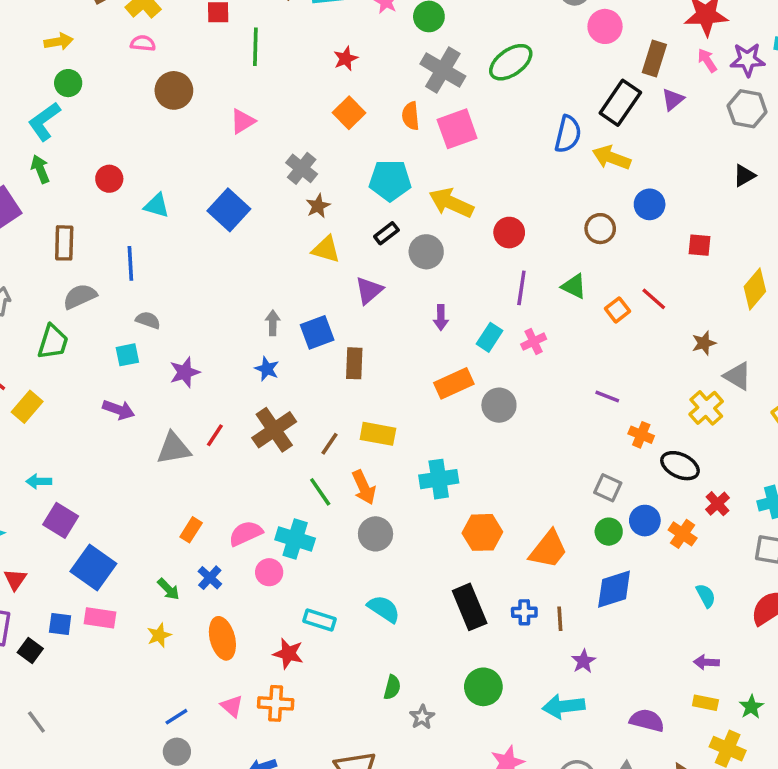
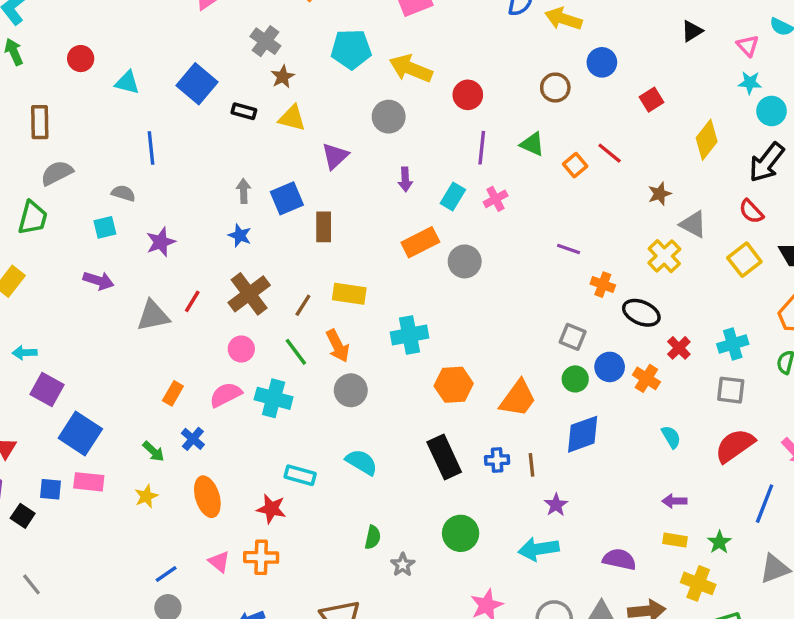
black rectangle: (386, 233) -> (244, 111), moved, turned 55
red square: (699, 245) -> (652, 100), turned -35
blue line: (130, 263) -> (151, 148), moved
pink circle: (269, 572) -> (241, 349), moved

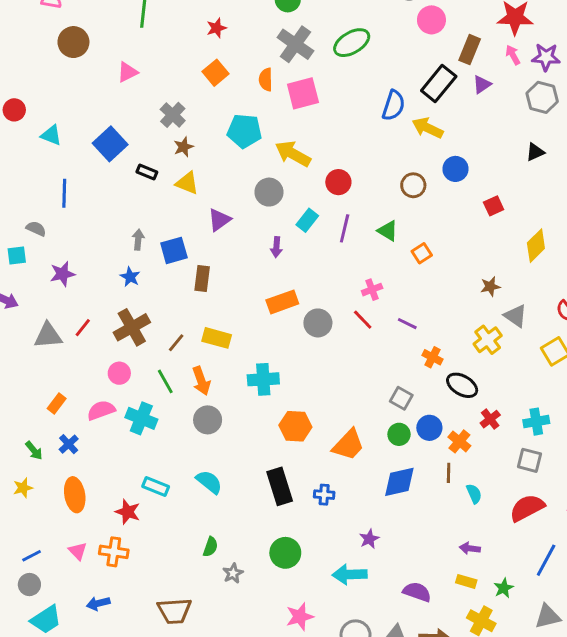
red line: (610, 153) -> (363, 320), moved
cyan rectangle: (453, 197) -> (307, 220), moved
pink cross: (496, 199) -> (372, 290), moved
brown line: (532, 465) -> (449, 473), moved

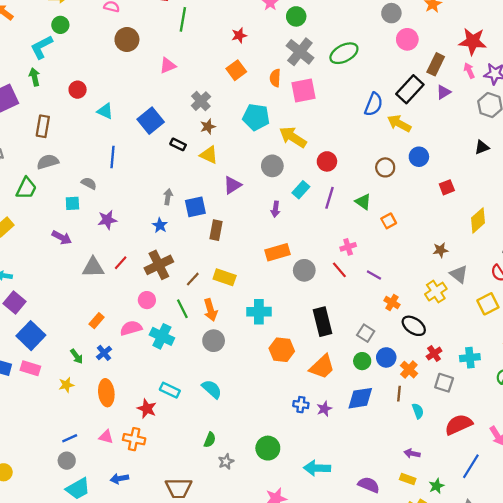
gray square: (530, 460) -> (444, 383), moved
black rectangle: (280, 486) -> (323, 322), moved
purple star: (369, 539) -> (324, 409), moved
pink triangle: (78, 551) -> (106, 437), turned -35

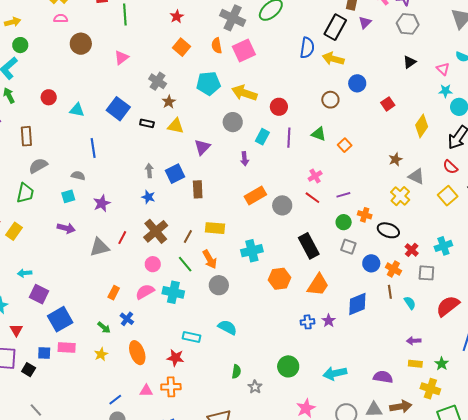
purple line: (374, 275) -> (343, 195), turned -32
blue square: (31, 336) -> (60, 319), turned 30
green circle: (362, 361) -> (344, 222), moved

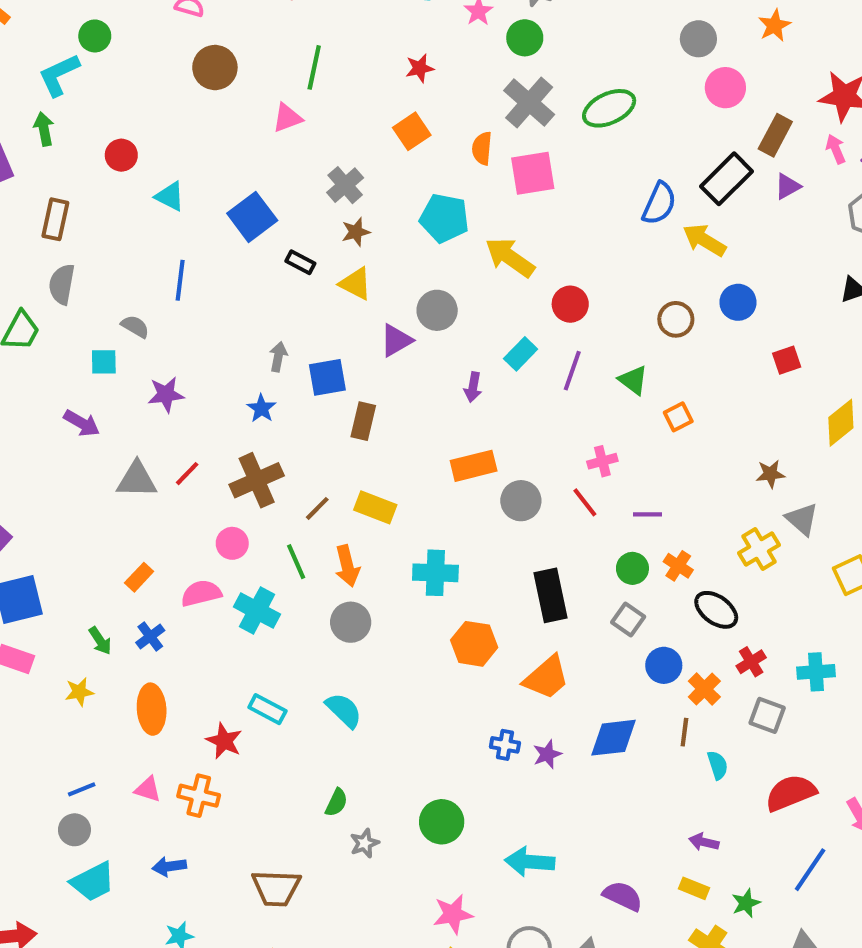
green line: (125, 14) -> (314, 67), moved
gray circle: (233, 122) -> (437, 310), moved
gray semicircle: (38, 166) -> (62, 284), turned -66

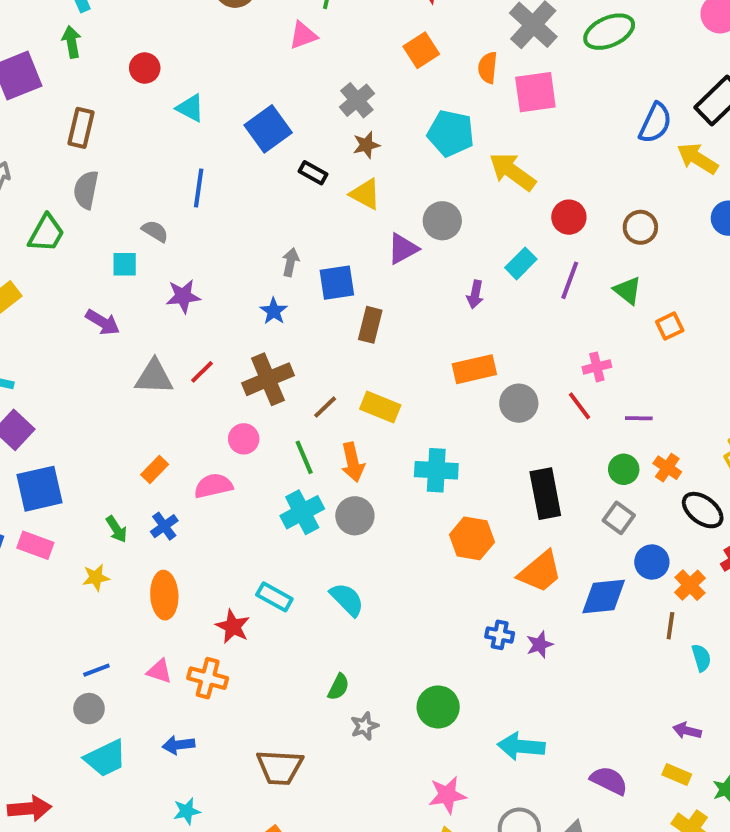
brown circle: (676, 319) -> (640, 227), moved
cyan cross: (257, 611) -> (302, 512), moved, turned 33
blue diamond: (613, 738) -> (604, 597), moved

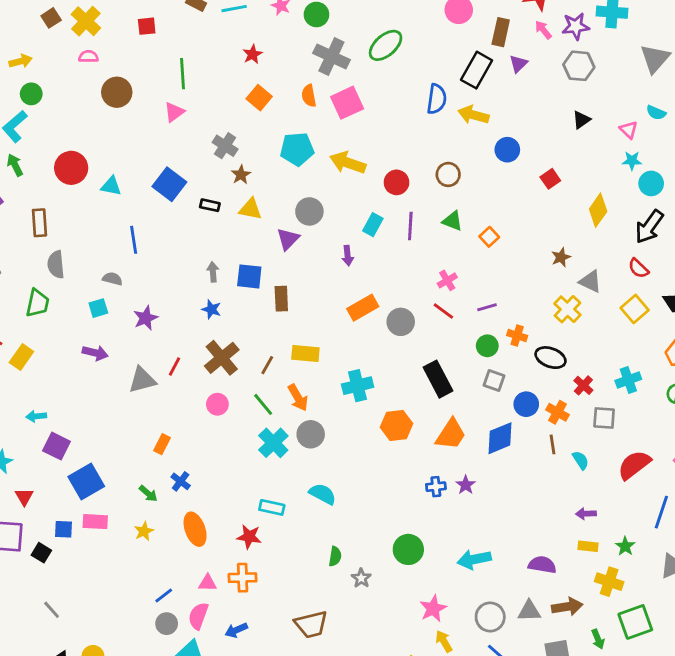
red circle: (145, 68) -> (71, 168), size x1.5
blue square: (337, 283) -> (249, 276), turned 32
pink semicircle: (213, 486) -> (198, 616), moved, turned -40

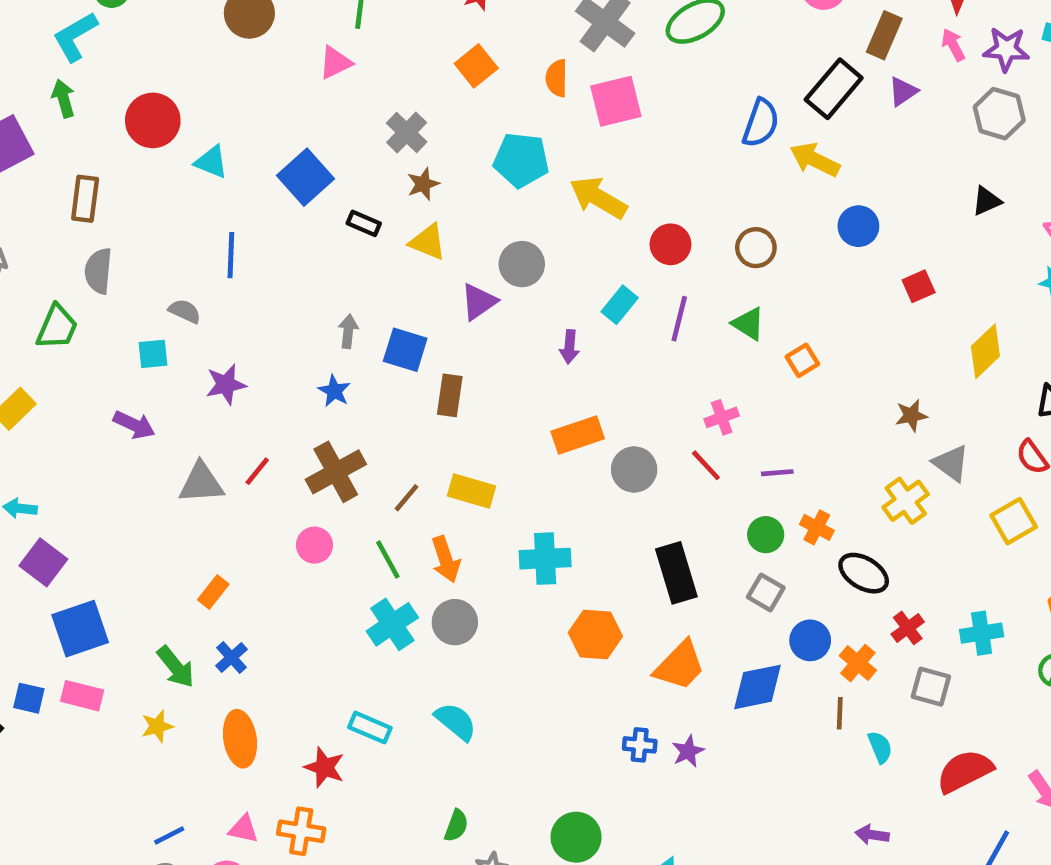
green arrow: (148, 493) -> (176, 667), size x1.4

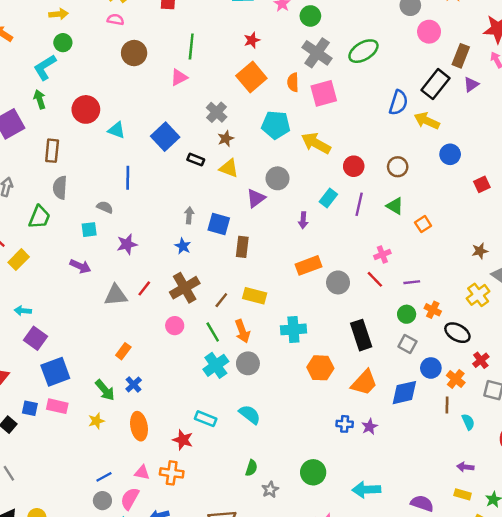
orange square: (476, 66) -> (251, 77), size x1.4

